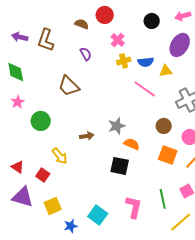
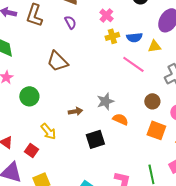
purple semicircle: (86, 54) -> (70, 22), moved
black square: (120, 166) -> (95, 139), moved, turned -30

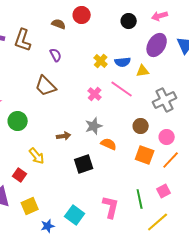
pink cross: (106, 15) -> (95, 94), moved
purple semicircle: (70, 22) -> (56, 55), moved
yellow cross: (112, 36) -> (101, 61), turned -32

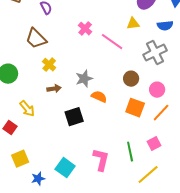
yellow cross: (101, 61) -> (49, 65), moved
blue semicircle: (123, 62) -> (165, 26), moved
pink cross: (95, 94) -> (85, 29), moved

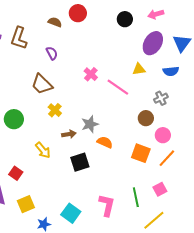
gray cross: (155, 53) -> (161, 98), size x0.6
brown circle: (131, 79) -> (146, 118), moved
brown arrow: (54, 89) -> (69, 134), moved
yellow arrow: (27, 109) -> (43, 150), moved

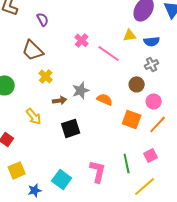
blue semicircle: (171, 71) -> (152, 41), moved
orange semicircle: (105, 142) -> (105, 99), moved

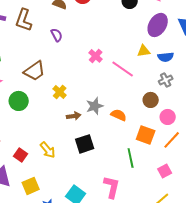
brown trapezoid: (33, 50) -> (35, 71), moved, turned -80
yellow arrow: (34, 116) -> (48, 150), moved
green line: (127, 163) -> (131, 158), moved

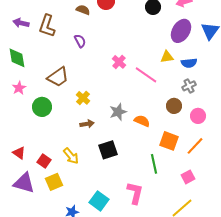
brown arrow: (74, 116) -> (87, 124), moved
pink circle: (168, 117) -> (198, 116), moved
yellow square: (31, 186) -> (54, 182), moved

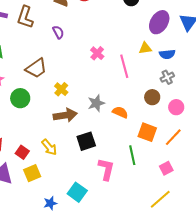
pink line: (146, 75) -> (124, 66), turned 40
brown arrow: (87, 124) -> (65, 115), size x1.6
pink L-shape: (135, 193) -> (106, 169), moved

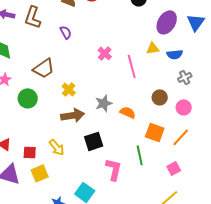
gray cross: (167, 77) -> (185, 77), moved
red square: (22, 152) -> (30, 152), turned -32

